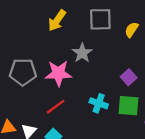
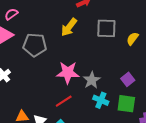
gray star: (82, 53) -> (92, 80), moved
gray pentagon: (23, 72) -> (35, 45), moved

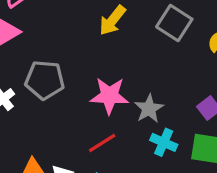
gray square: (106, 28) -> (174, 23), turned 30
gray pentagon: (35, 45) -> (45, 80), moved

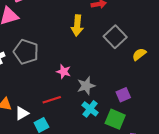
yellow arrow: (112, 20) -> (77, 25), turned -48
pink star: (109, 96) -> (64, 72), size x0.6

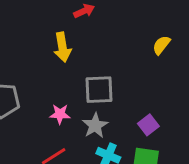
gray square: (115, 37) -> (99, 90), moved, turned -35
yellow semicircle: (139, 54) -> (161, 45), moved

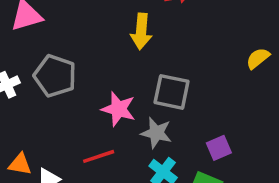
pink star: (60, 114) -> (119, 109), size x1.4
gray star: (95, 125) -> (156, 133), turned 30

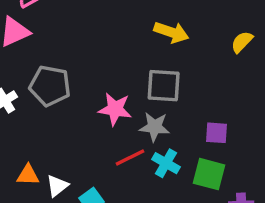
yellow arrow: (141, 31) -> (171, 32), moved, turned -68
purple square: (219, 148) -> (216, 133), turned 35
red line: (99, 156) -> (130, 157), moved

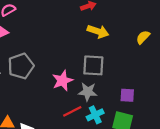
gray pentagon: (50, 86) -> (21, 66), turned -30
pink star: (115, 109) -> (63, 81), turned -30
cyan cross: (166, 163) -> (95, 115), turned 35

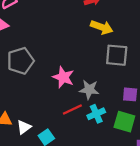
gray square: (93, 65) -> (117, 55), moved
pink star: (63, 81) -> (63, 77), turned -30

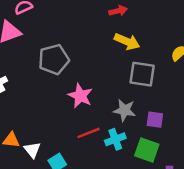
gray pentagon: (21, 61) -> (54, 59), moved
gray star: (89, 90) -> (124, 110), moved
white triangle: (24, 127) -> (32, 150), turned -35

